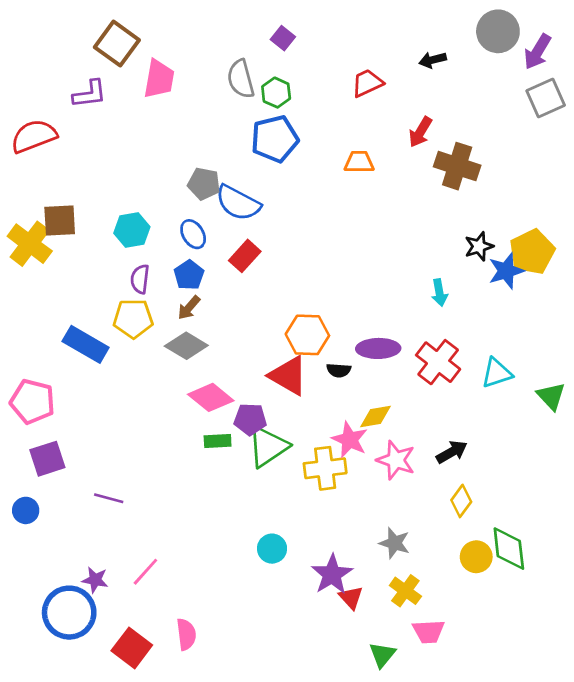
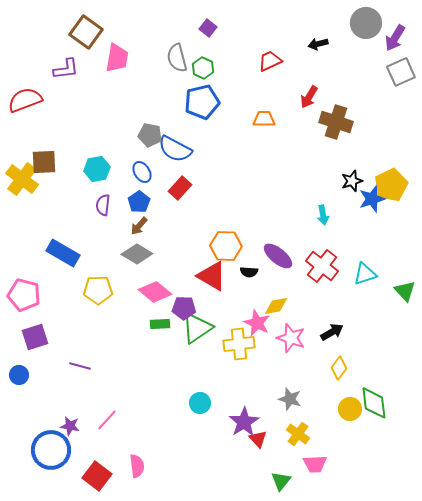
yellow pentagon: (133, 319) -> (98, 290), moved
purple ellipse: (378, 348) -> (278, 256), turned 40

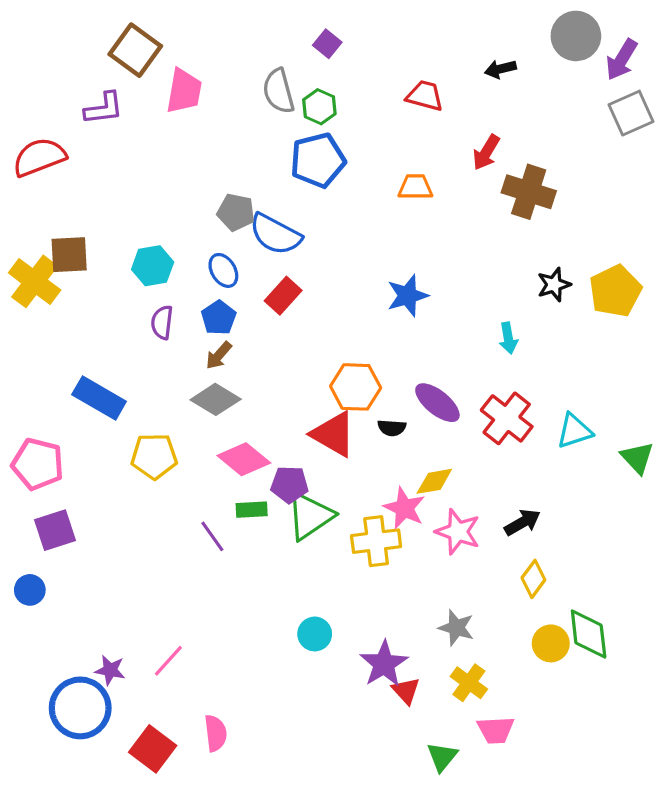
red trapezoid: (270, 61) -> (425, 96), turned 40
blue star: (372, 199) -> (408, 296), moved
purple line: (80, 366) -> (212, 536), moved, turned 40

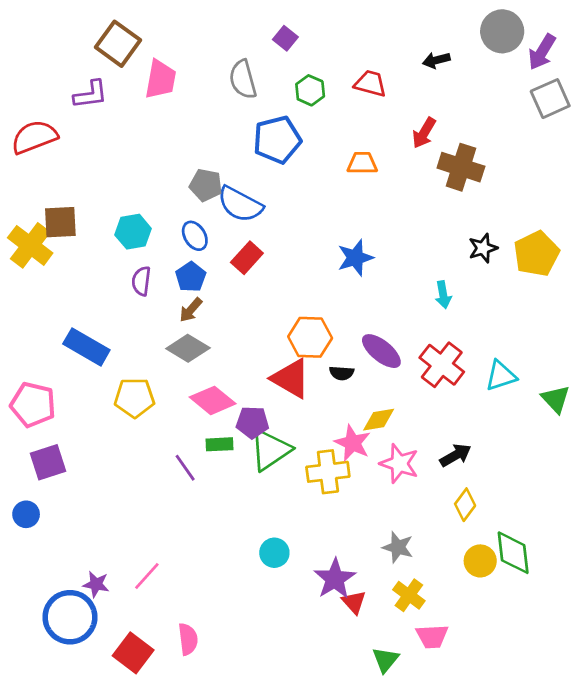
green hexagon: (319, 107) -> (310, 90), moved

